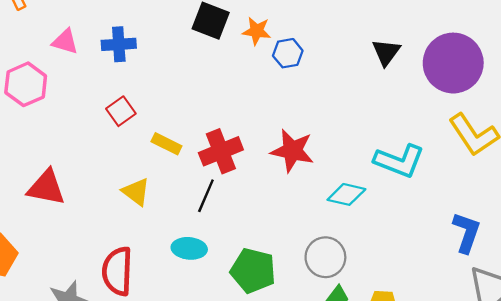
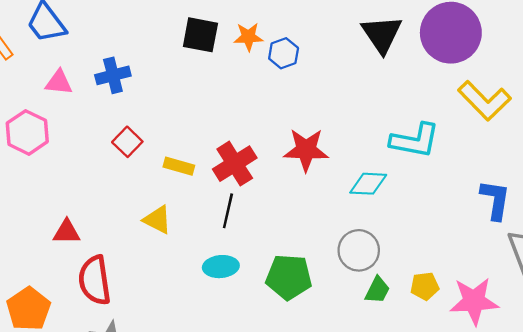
black triangle: (386, 52) -> (382, 34), size x1.4
red triangle: (46, 188) -> (67, 232), size x0.7
red semicircle: (117, 271) -> (95, 280), moved

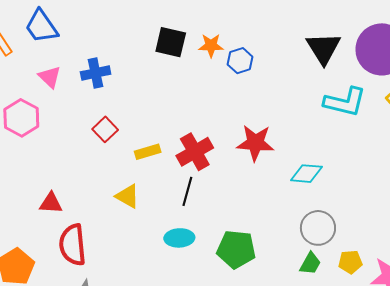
pink triangle: (59, 82) -> (50, 77), turned 35
cyan L-shape: (415, 140) -> (345, 102), moved
yellow rectangle: (179, 166) -> (148, 152), turned -35
gray circle: (359, 250) -> (318, 228), moved

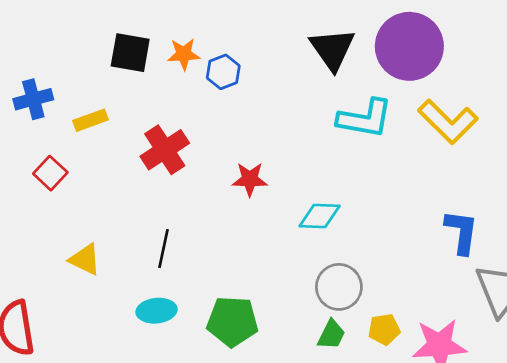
red star: (255, 143) -> (250, 179), size x0.7
yellow rectangle: (148, 152) -> (90, 120), moved
red cross: (195, 152) -> (165, 150), moved

